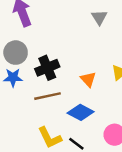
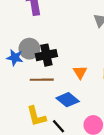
gray circle: (16, 53) -> (29, 49), moved

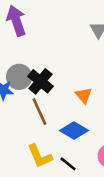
black cross: (46, 55) -> (40, 81), turned -30
brown line: (42, 80) -> (39, 112), turned 75

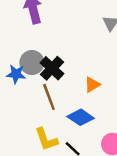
orange triangle: (84, 95) -> (92, 85), turned 35

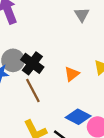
blue diamond: (81, 117) -> (78, 117), moved

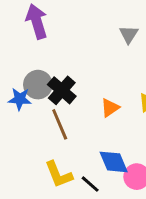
blue diamond: (78, 117) -> (114, 162), turned 35

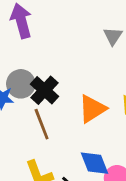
orange triangle: (110, 108) -> (92, 109), size x1.5

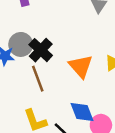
orange triangle: (92, 109) -> (81, 66), turned -40

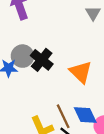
brown line: (38, 79) -> (63, 116), moved

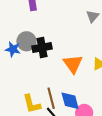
black cross: (42, 60) -> (42, 48), turned 30

